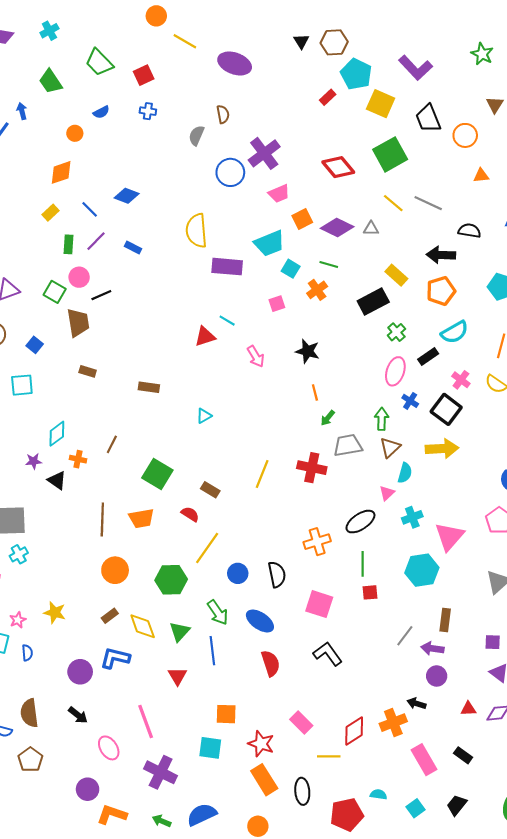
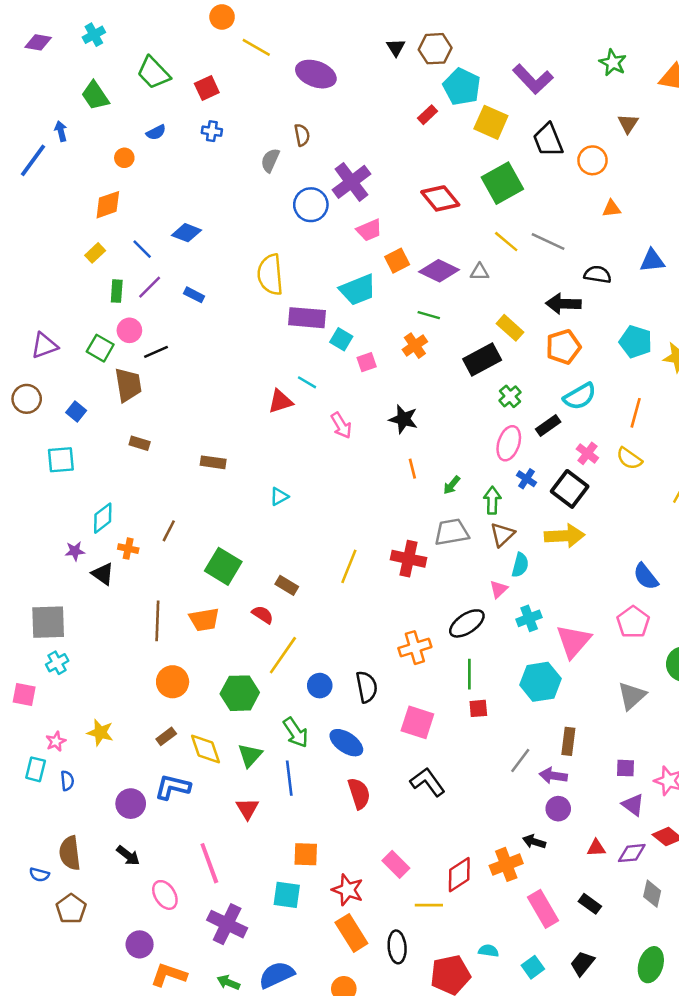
cyan square: (291, 269) -> (341, 339), moved
green arrow: (328, 418) -> (452, 485), moved

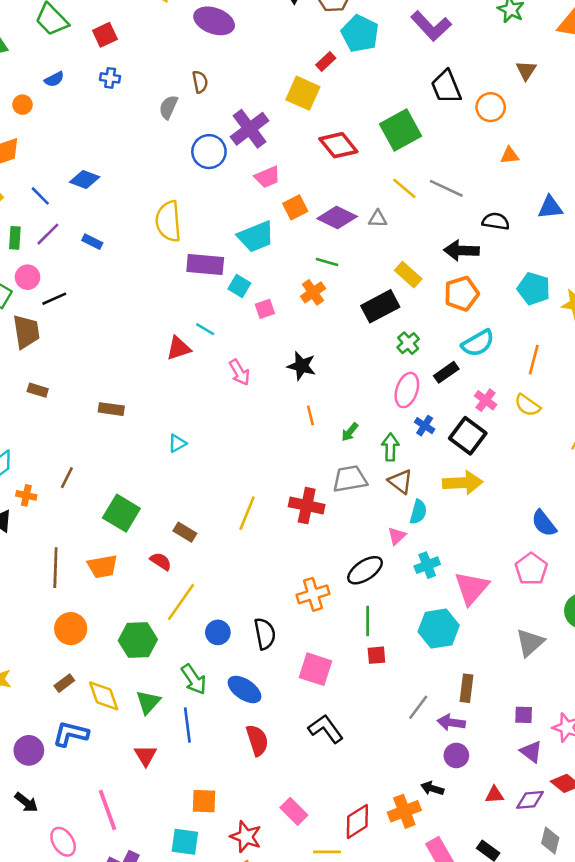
yellow square: (491, 122) -> (303, 93), moved
brown triangle: (502, 535) -> (401, 481), turned -40

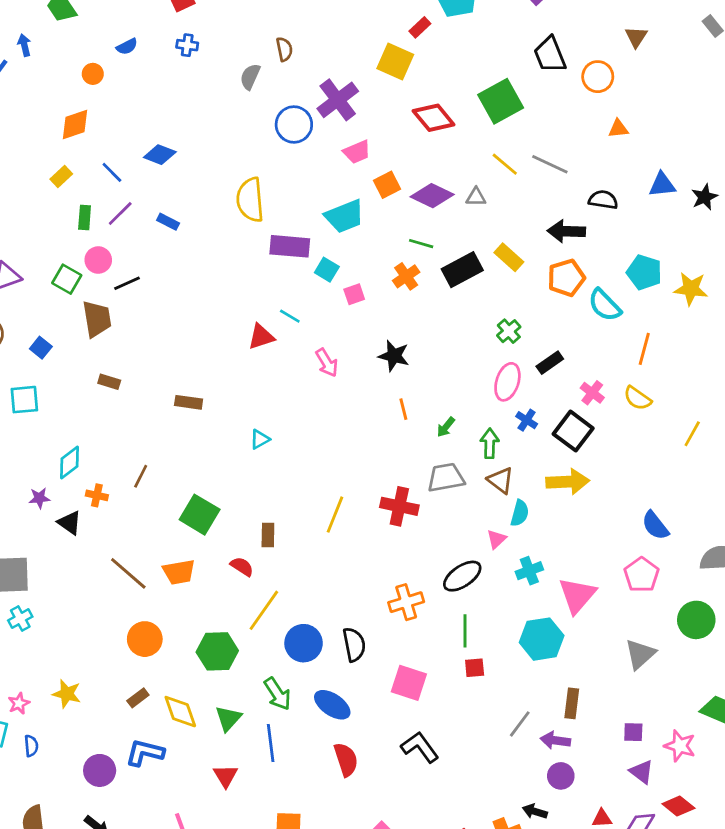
black rectangle: (380, 306) -> (462, 270), moved
cyan semicircle: (478, 343) -> (605, 305), moved, turned 76
brown rectangle: (185, 532) -> (268, 535), turned 60
brown line: (55, 568) -> (128, 573), turned -51
blue circle: (218, 632) -> (304, 643), size x1.4

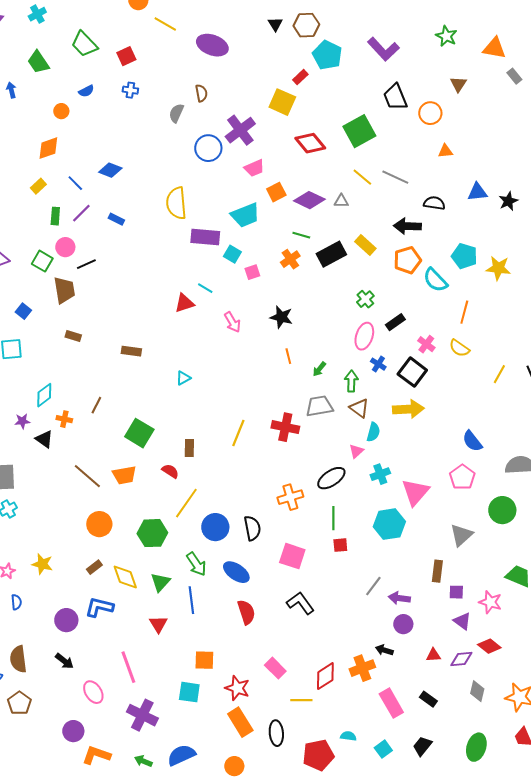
brown rectangle: (572, 703) -> (437, 571), moved

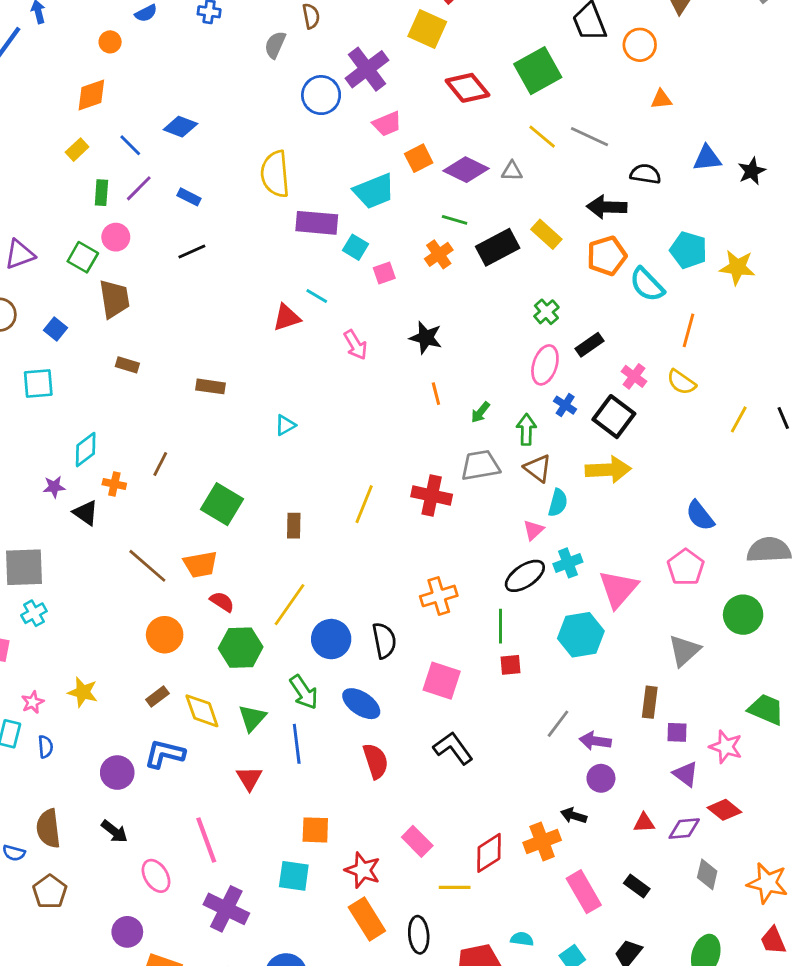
black line: (86, 264) -> (192, 251), moved
red semicircle: (170, 471) -> (222, 602), moved
black ellipse: (331, 478) -> (525, 576), moved

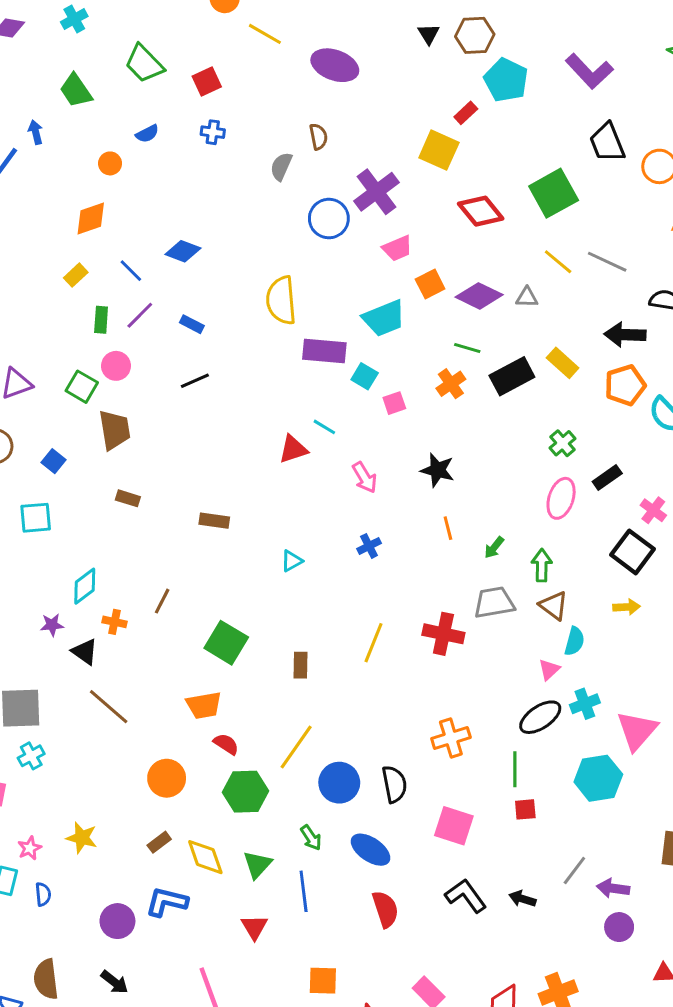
blue cross: (565, 405) -> (369, 546), moved, turned 30
yellow arrow: (608, 470) -> (627, 607), size x0.6
brown line: (147, 566) -> (109, 707), moved
green arrow: (304, 692) -> (311, 838), size x0.7
black arrow: (574, 816) -> (522, 899), moved

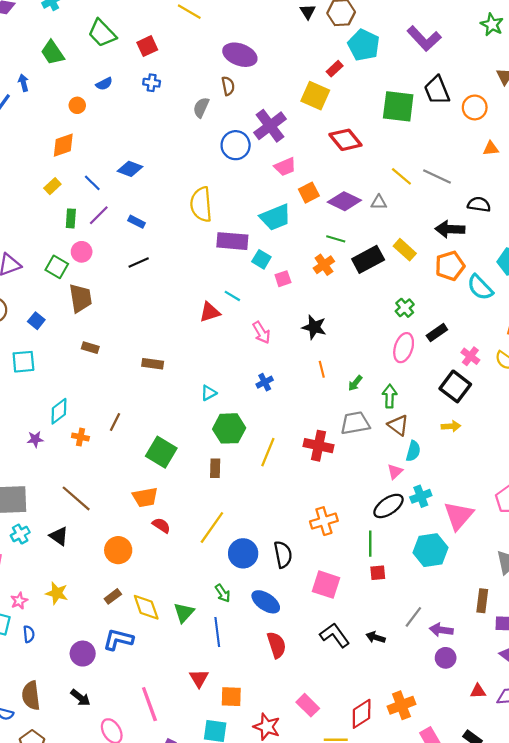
purple ellipse: (335, 65) -> (240, 55), moved
green square: (554, 193) -> (398, 106), moved, turned 36
black triangle: (85, 652) -> (59, 536), moved
green hexagon: (245, 792) -> (229, 428), moved
red triangle: (254, 927) -> (199, 678), moved

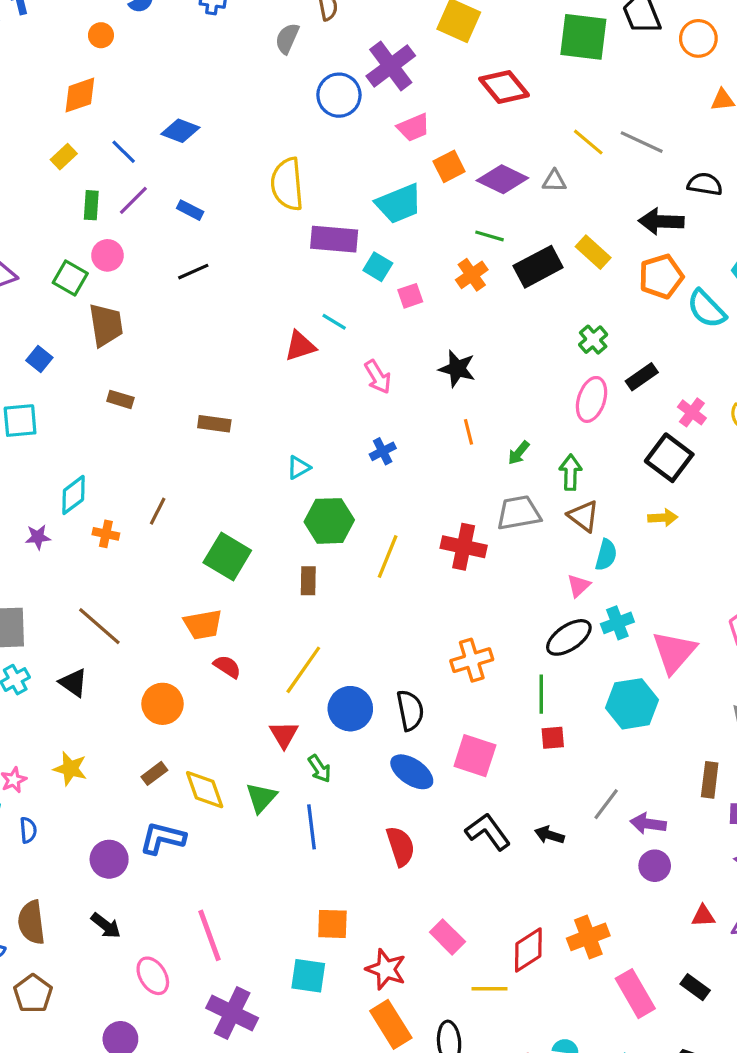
blue ellipse: (266, 602) -> (412, 772), moved
red triangle: (199, 678) -> (284, 735), moved

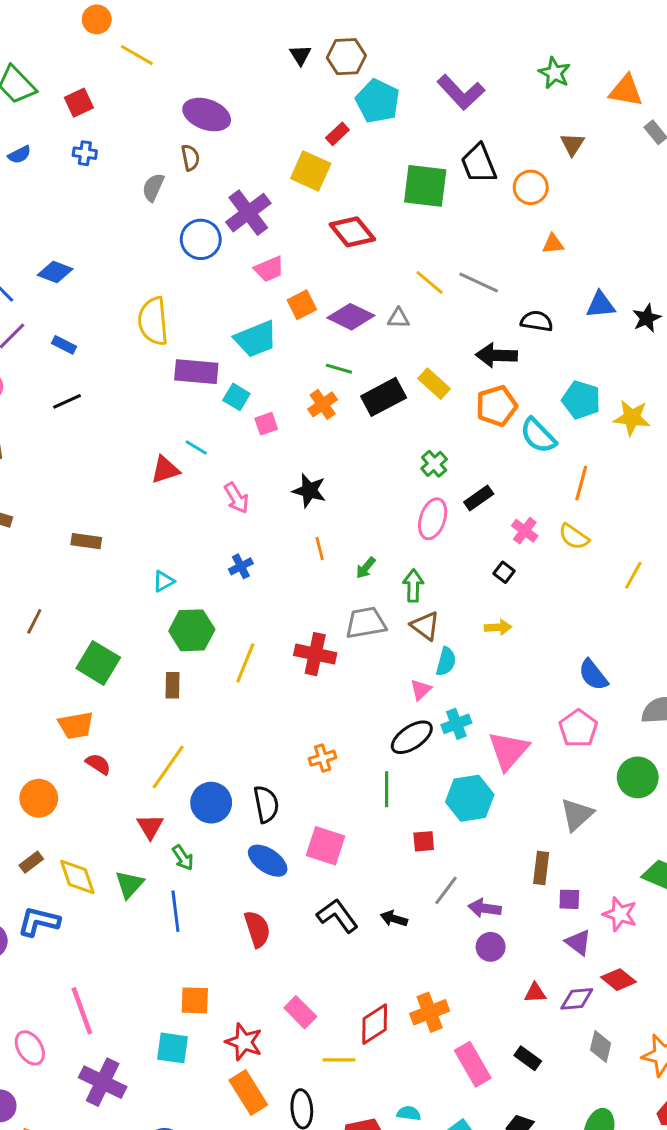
black square: (669, 458) -> (504, 572), size x0.5
orange cross: (472, 660) -> (323, 758), size x0.7
red square: (553, 738) -> (424, 841), moved

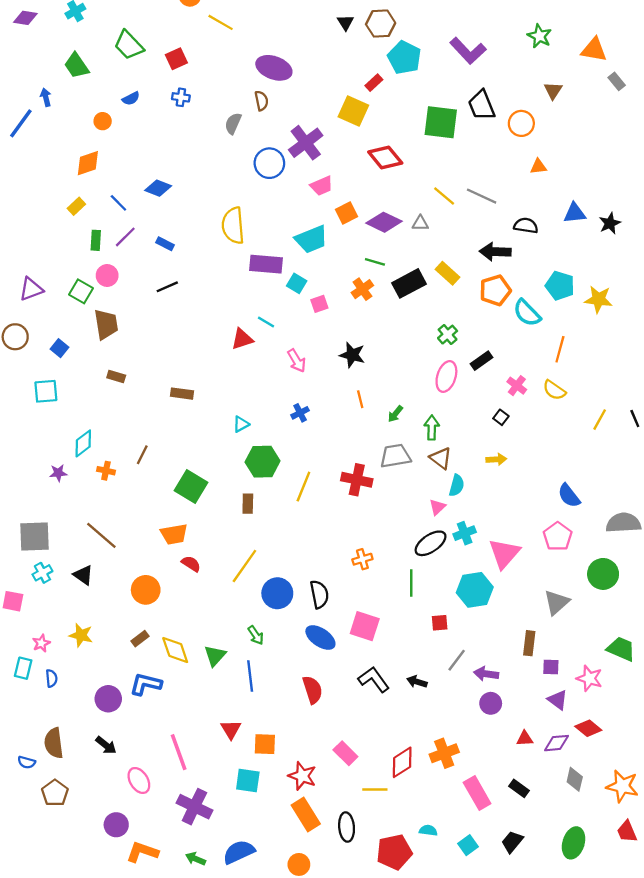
red triangle: (150, 826) -> (231, 729), moved

